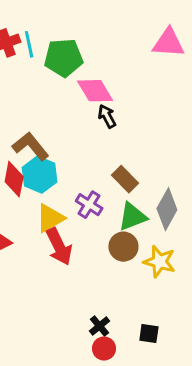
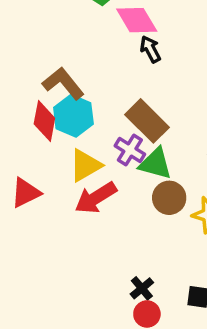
brown rectangle: (125, 179) -> (147, 121), moved, size x1.4
green triangle: (132, 217) -> (155, 164), moved, turned 36
red arrow: (59, 247) -> (96, 198), turned 84

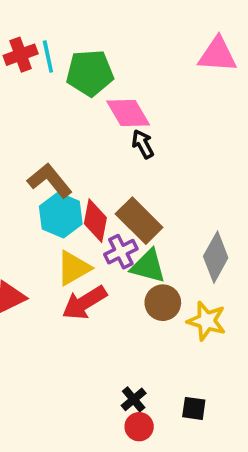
red diamond: (44, 121) -> (95, 221), moved
purple cross: (130, 150) -> (121, 252), turned 32

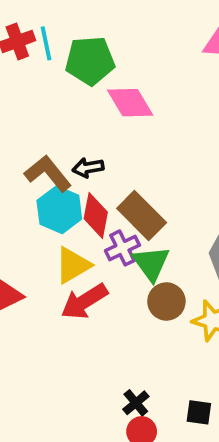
black arrow: (143, 144) -> (88, 168), moved, turned -72
green triangle: (148, 266) -> (151, 263), turned 39

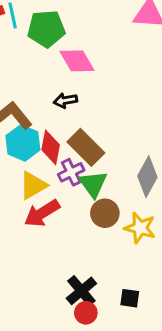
black arrow: (88, 168) -> (65, 100), moved
black cross: (136, 403) -> (81, 291), size x1.5

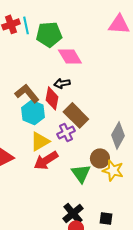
red diamond: (51, 147) -> (52, 98), moved
green triangle: (93, 184) -> (81, 173), moved
brown circle: (105, 213) -> (100, 158), moved

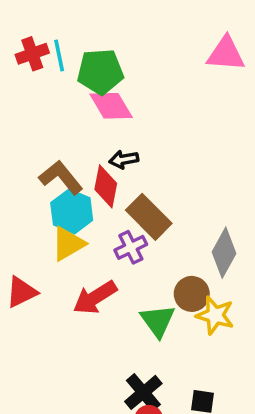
pink diamond: (70, 56) -> (111, 106), moved
yellow triangle: (40, 141) -> (68, 244), moved

